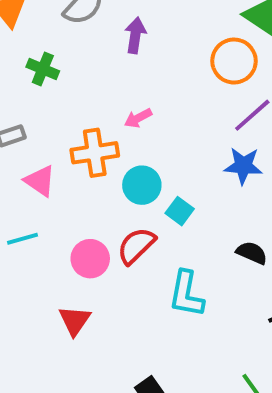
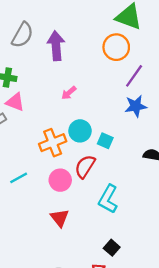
purple arrow: (135, 35) -> (56, 46), size x1.4
orange cross: (95, 153) -> (53, 143), moved
pink triangle: (40, 181) -> (15, 102), moved
cyan L-shape: (186, 294) -> (108, 199), moved, turned 32

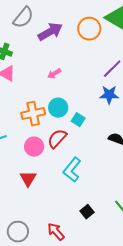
purple arrow: (56, 46) -> (50, 32), turned 55
orange circle: (116, 47) -> (89, 29), moved
black square: (112, 248) -> (87, 212), moved

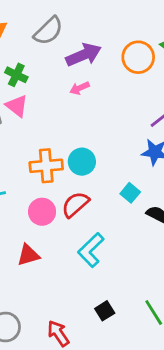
pink arrow: (54, 74) -> (80, 88), moved
cyan square: (78, 120) -> (130, 193), moved
red triangle: (28, 179) -> (28, 255), turned 36

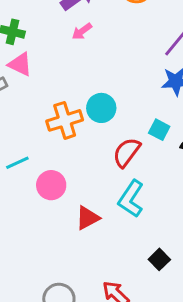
red semicircle: (75, 204) -> (127, 152), moved
pink circle: (42, 212) -> (51, 185), moved
red triangle: (28, 255) -> (88, 218), moved

